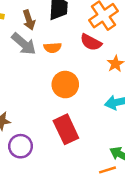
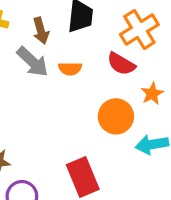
orange circle: (65, 85) -> (116, 116), moved

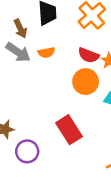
red semicircle: (121, 64) -> (89, 55), moved

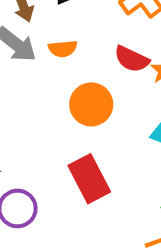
orange circle: (86, 82) -> (91, 104), moved

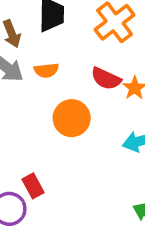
red rectangle: (89, 179) -> (33, 186), moved, size x0.6

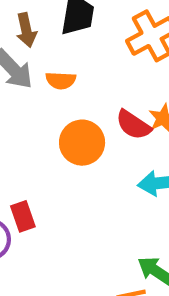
red semicircle: (106, 79) -> (133, 125), moved

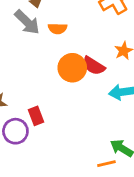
red semicircle: (133, 125) -> (94, 66), moved

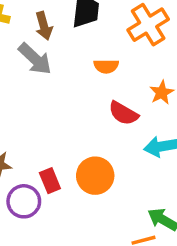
orange semicircle: (58, 29) -> (106, 66), moved
orange circle: (72, 68) -> (95, 176), moved

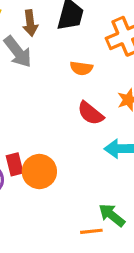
orange circle: (95, 176) -> (39, 171), moved

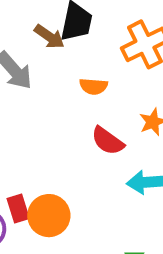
brown arrow: (30, 23) -> (49, 37), moved, turned -45

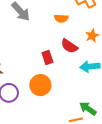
red rectangle: (18, 208) -> (47, 58), moved

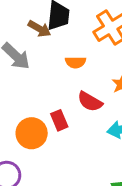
orange circle: (40, 85) -> (32, 133), moved

